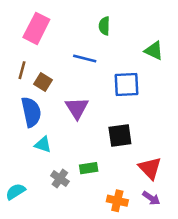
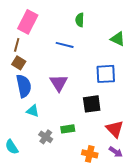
brown line: (22, 70) -> (17, 45), moved
brown square: (43, 82) -> (19, 63), moved
blue square: (126, 85) -> (106, 74), moved
cyan semicircle: (16, 192) -> (12, 147), turned -91

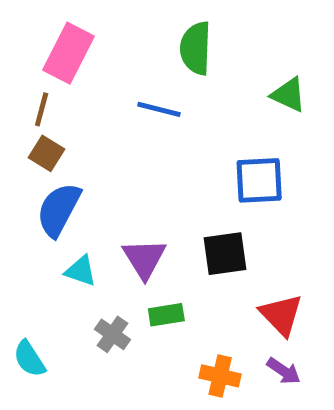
green semicircle: (80, 20) -> (196, 48), size x1.5
purple triangle: (59, 83) -> (144, 259), moved
blue semicircle: (24, 86) -> (59, 210), turned -140

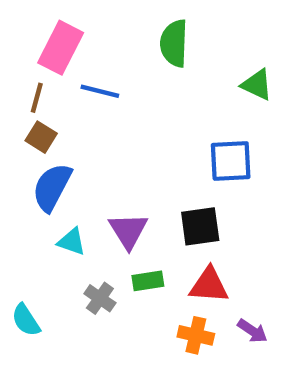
blue line: (159, 109) -> (100, 91), moved
red triangle: (281, 315) -> (209, 285), moved, turned -42

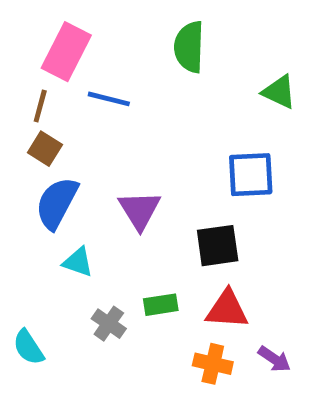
purple triangle: (128, 231) -> (140, 210), moved

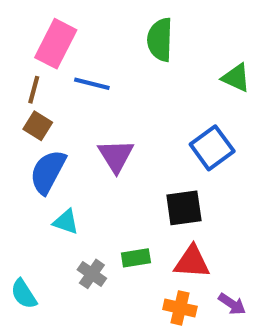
blue square: (251, 175) -> (212, 148), turned -33
purple triangle: (140, 210) -> (116, 156), moved

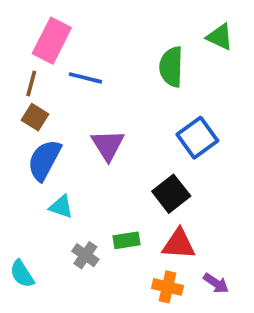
green semicircle: (160, 40) -> (171, 67), moved
green triangle: (236, 78) -> (220, 37), moved
black square: (184, 208) -> (171, 194), turned -30

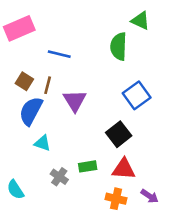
green triangle: (220, 37) -> (141, 21), moved
pink rectangle: (52, 41) -> (19, 28), moved, turned 40
brown line: (31, 84) -> (48, 85), moved

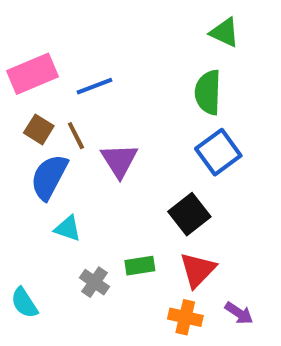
pink rectangle: (19, 28) -> (33, 74), moved
green semicircle: (119, 46) -> (208, 92), moved
blue line: (59, 54) -> (95, 86), turned -35
brown line: (48, 85) -> (76, 136), turned -42
red triangle: (124, 169) -> (198, 270), turned -50

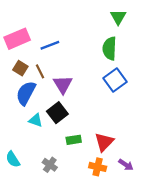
green triangle: (225, 32) -> (118, 17), turned 35
black square: (189, 214) -> (57, 113), moved
gray cross: (95, 282) -> (50, 165), moved

